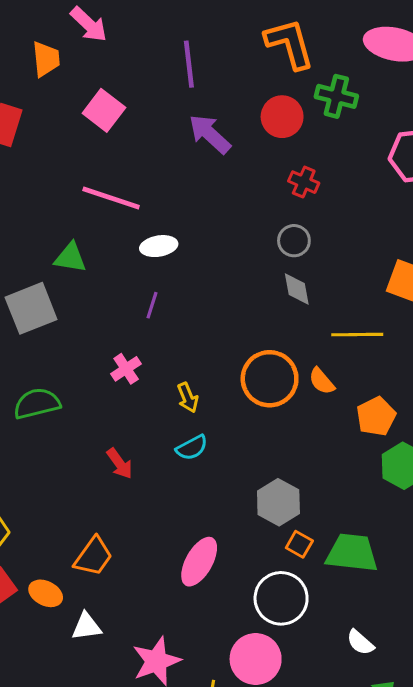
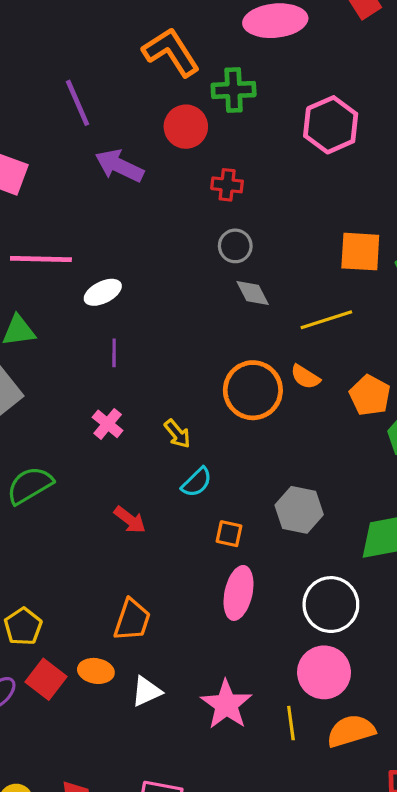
orange square: (299, 544) -> (229, 534), moved

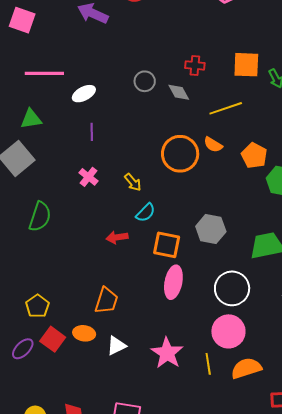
red cross: (227, 185) -> (195, 65), moved
gray circle: (235, 246) -> (145, 81), moved
green semicircle: (30, 485) -> (40, 217), turned 140
red arrow: (130, 520) -> (117, 237), moved, turned 135
orange square: (229, 534) -> (167, 245), size x1.6

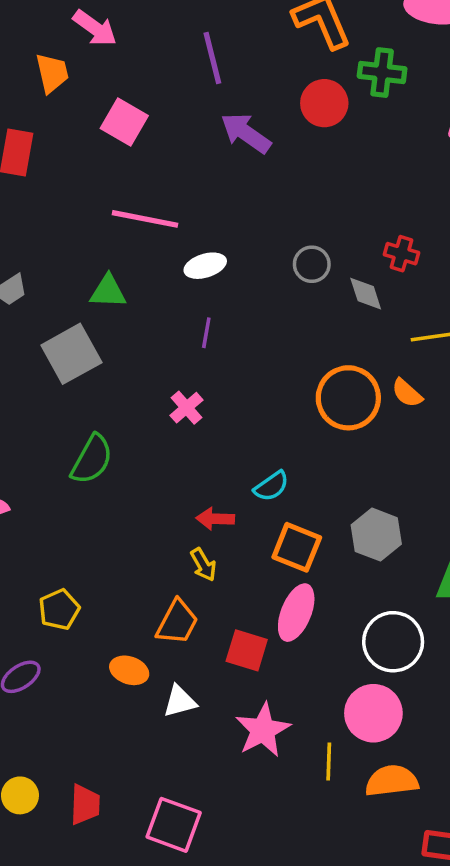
yellow arrow: (133, 182) -> (203, 565), moved
red square: (53, 339) -> (247, 650), moved, turned -30

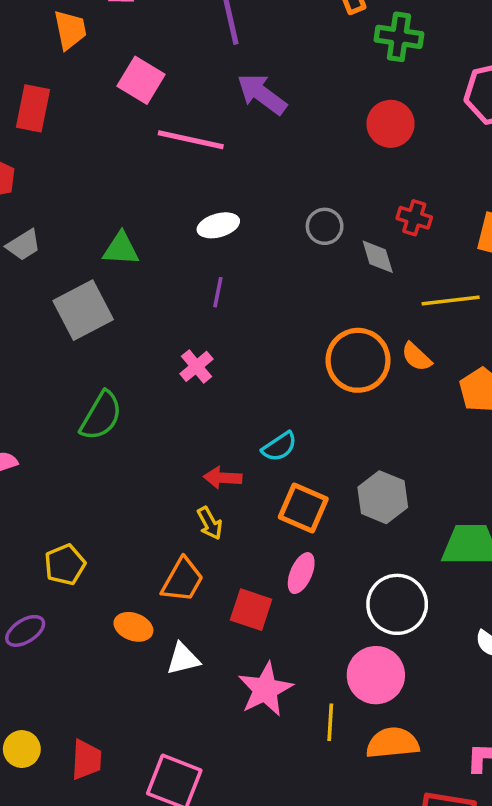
red circle: (324, 103) -> (391, 124), moved
pink line: (145, 219) -> (191, 140), moved
pink ellipse: (296, 613) -> (301, 573), size x0.7

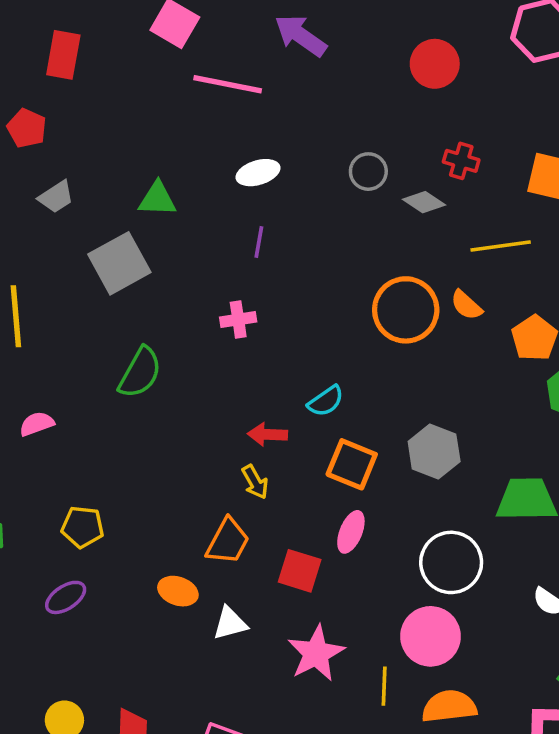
gray diamond: (378, 257) -> (424, 202), turned -39
pink cross: (196, 366) -> (238, 319), turned 32
yellow pentagon: (65, 565) -> (83, 527), moved, turned 30

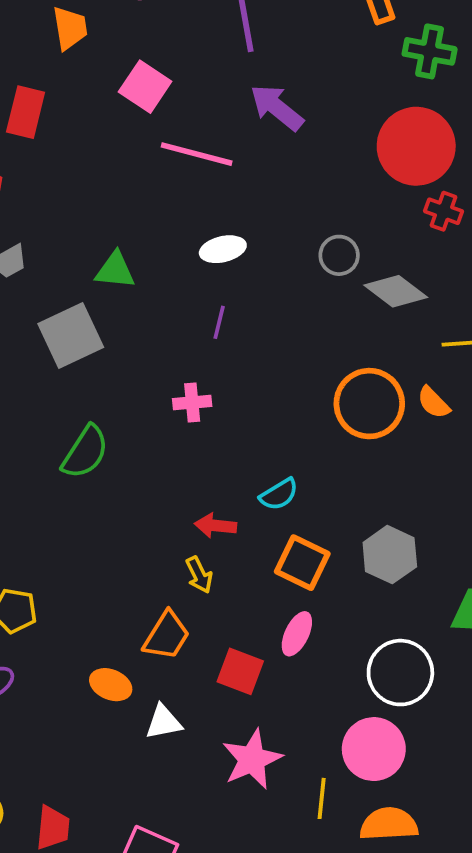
red circle: (435, 64) -> (416, 146), size x1.5
red cross: (461, 161) -> (443, 211), moved
gray diamond: (424, 202) -> (396, 291), size x1.4

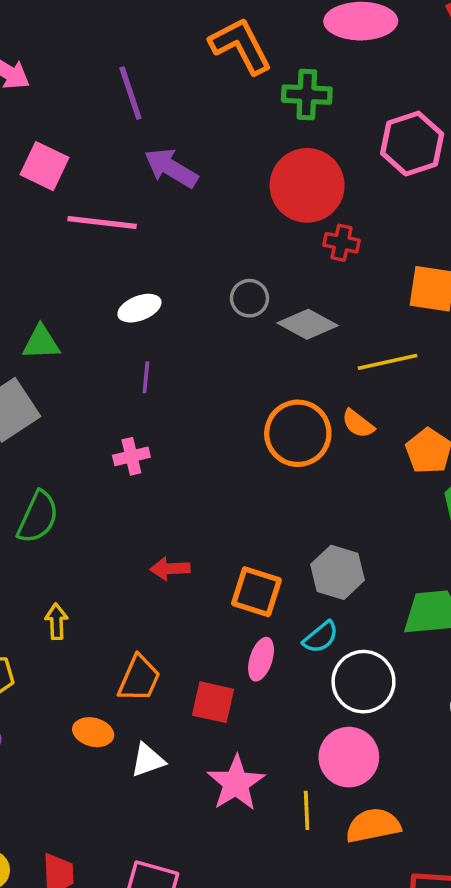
cyan semicircle: (279, 494) -> (321, 637), moved
yellow arrow: (199, 575) -> (56, 621), moved, turned -148

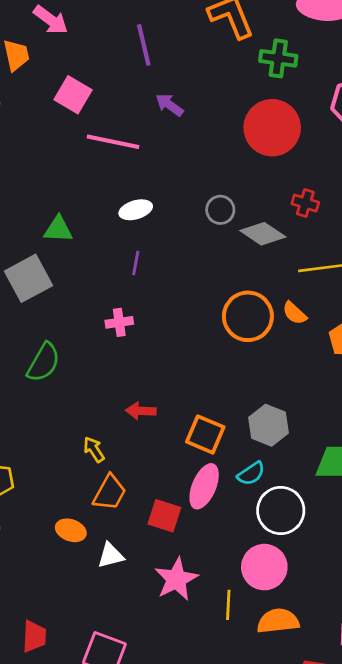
purple arrow: (171, 168) -> (169, 105), size x0.7
red cross: (342, 243) -> (305, 203), moved
yellow arrow: (56, 621) -> (94, 449), moved, turned -36
pink ellipse: (261, 659) -> (204, 486), size x1.4

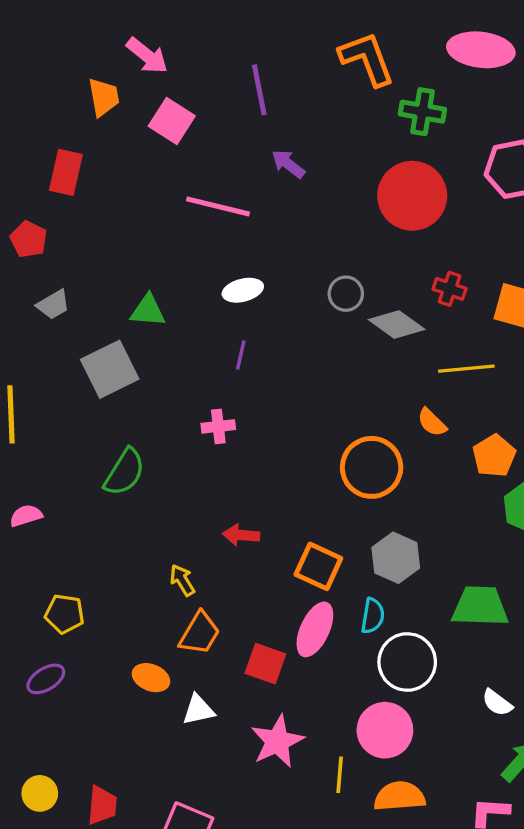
pink square: (73, 95) -> (172, 121), moved
orange circle: (248, 316) -> (372, 467), moved
cyan semicircle: (251, 474) -> (373, 616), turned -48

